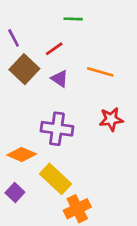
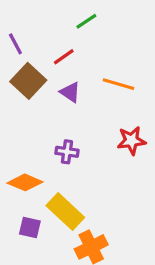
green line: (73, 19) -> (86, 21), turned -36
purple cross: (57, 129) -> (67, 152), size x0.6
purple square: (15, 192) -> (30, 228), moved, turned -30

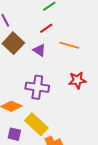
red line: (64, 57) -> (46, 28), moved
purple cross: (67, 152) -> (37, 87), size x1.6

